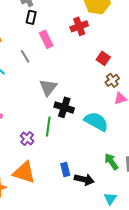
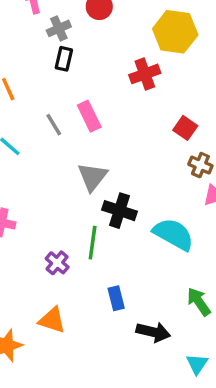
pink rectangle: (46, 39) -> (89, 116), moved
brown cross: (112, 80) -> (200, 165), turned -32
blue rectangle: (65, 170) -> (116, 298), moved
orange triangle: (24, 173) -> (52, 320), size x0.7

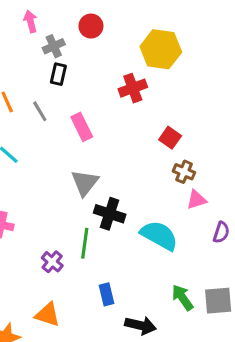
gray line: (54, 125) -> (40, 111), moved

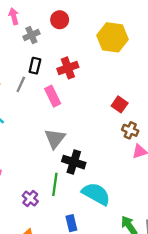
black rectangle: (58, 74) -> (35, 66), moved
red cross: (133, 88) -> (68, 68), moved
gray line: (40, 111) -> (21, 84), turned 56
cyan semicircle: (159, 235) -> (96, 194), moved

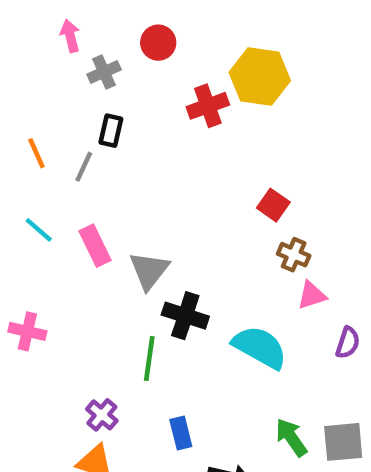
red cross: (68, 68) -> (208, 106), moved
pink rectangle: (53, 96) -> (95, 246), moved
cyan semicircle: (96, 194) -> (260, 347), moved
purple cross: (30, 198) -> (102, 415), moved

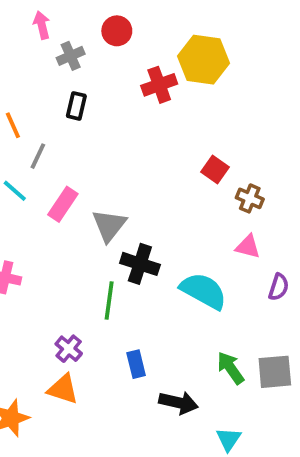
gray line: (84, 167) -> (38, 156), moved
pink rectangle: (95, 246) -> (63, 204), turned 60
brown cross: (294, 255) -> (250, 198), moved
pink triangle: (312, 295) -> (248, 247), turned 32

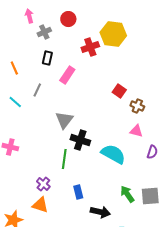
gray line: (38, 156) -> (37, 90), moved
pink rectangle: (63, 204) -> (67, 75), moved

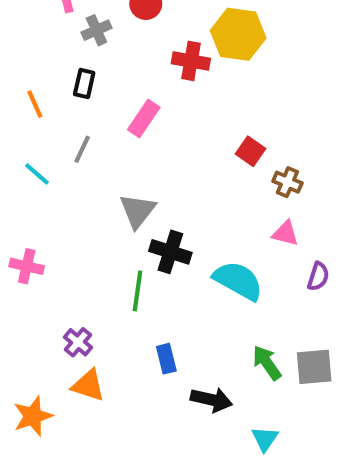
red cross: (90, 47) -> (191, 61), turned 30
black rectangle: (47, 58) -> (84, 84), moved
purple cross: (43, 184) -> (78, 342), moved

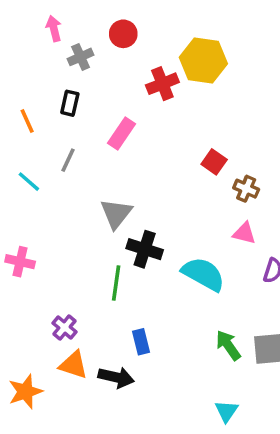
red cross: (191, 61) -> (162, 84), turned -32
black arrow: (211, 400) -> (116, 377), moved

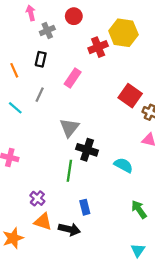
red square: (214, 162) -> (130, 96), size x1.5
cyan semicircle: (203, 274) -> (123, 165), size x0.7

